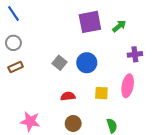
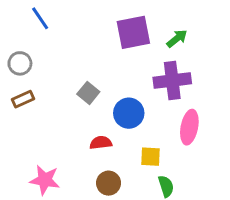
blue line: (13, 14) -> (40, 18), moved
purple cross: (135, 54) -> (172, 80), moved, size x1.6
blue circle: (87, 63) -> (129, 113), moved
yellow square: (101, 93) -> (151, 157), moved

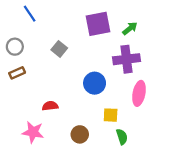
gray square: (88, 93) -> (59, 49), moved
red semicircle: (101, 143) -> (50, 106), moved

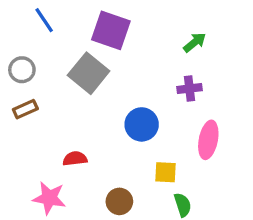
purple square: (98, 24) -> (111, 30), moved, turned 30
gray square: (59, 49) -> (89, 73), size x1.6
purple cross: (126, 59) -> (190, 89), size x0.6

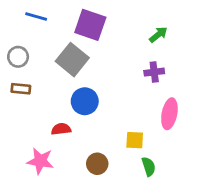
blue line: (44, 20) -> (36, 17), turned -40
brown rectangle: (25, 109) -> (21, 89), turned 30
blue circle: (142, 124) -> (85, 101), moved

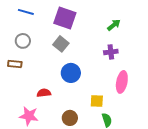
gray circle: (18, 57) -> (23, 41), moved
gray square: (72, 60) -> (61, 44), moved, size x0.7
blue circle: (85, 101) -> (71, 73), moved

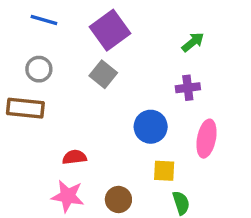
purple square: (65, 18) -> (110, 30), turned 35
brown rectangle: (15, 64) -> (25, 108), size x1.5
blue circle: (71, 73) -> (151, 127), moved
pink star: (29, 116) -> (68, 196), moved

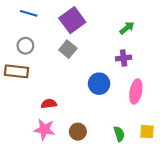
yellow square: (164, 171) -> (147, 132), moved

